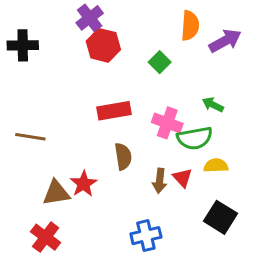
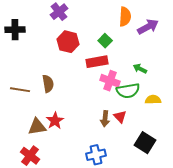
red hexagon: (103, 45) -> (68, 42), moved
red rectangle: (114, 111) -> (97, 62), moved
brown semicircle: (123, 156) -> (48, 84), moved
yellow semicircle: (216, 166) -> (153, 100), moved

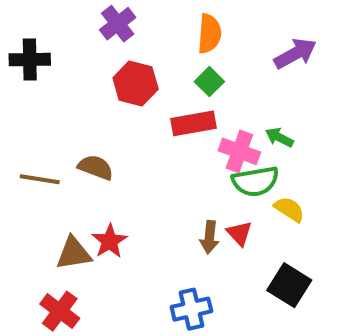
orange semicircle: (125, 17) -> (209, 34), moved
pink cross: (110, 81) -> (239, 151), moved
brown semicircle: (48, 84) -> (96, 167), turned -60
yellow semicircle: (153, 100) -> (289, 209), moved, turned 35

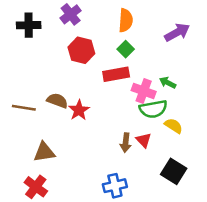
black cross: (30, 60) -> (29, 25), moved
red star: (110, 241) -> (79, 110), moved

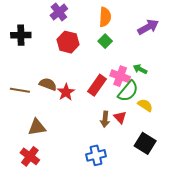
black cross: (29, 25) -> (21, 35), moved
red rectangle: (116, 74) -> (97, 85), moved, turned -45
green semicircle: (153, 109) -> (128, 91), turned -40

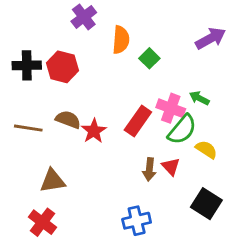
orange semicircle: (105, 17) -> (121, 40), moved
black cross: (21, 35) -> (27, 65), moved
red hexagon: (68, 42) -> (62, 67), moved

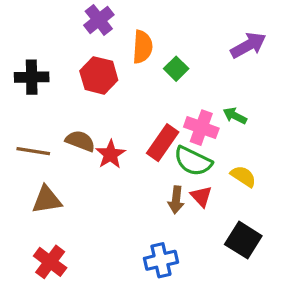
red hexagon: (62, 67) -> (99, 75), moved
green semicircle: (182, 130) -> (193, 161), moved, turned 76
brown triangle: (52, 181) -> (47, 200), moved

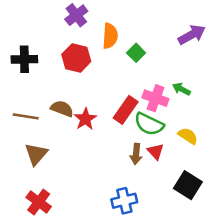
brown triangle: (47, 200) -> (36, 154), turned -40

